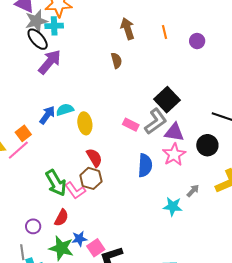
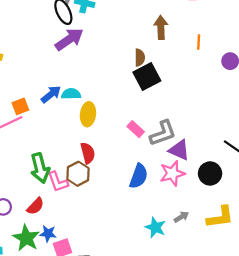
black square: (167, 100) -> (147, 76), moved

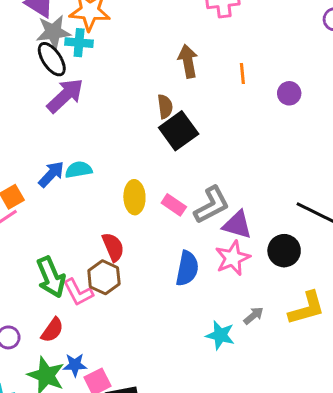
yellow ellipse: (88, 114) -> (134, 197), moved

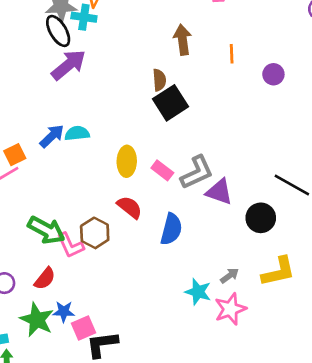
red semicircle: (113, 247) -> (130, 207), moved, turned -32
pink star: (233, 258) -> (230, 309), moved
green arrow: (51, 277) -> (46, 230), turned -42

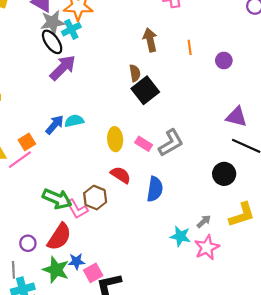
cyan cross: (84, 17) -> (71, 29), turned -30
purple triangle: (219, 192) -> (237, 117), moved
red semicircle: (45, 279) -> (59, 237), size x1.5

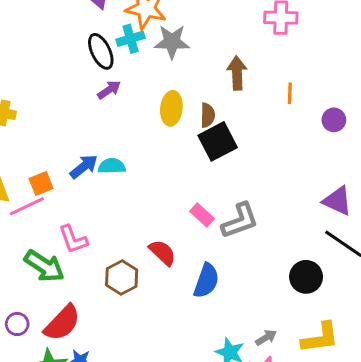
gray star: (53, 22) -> (172, 42), moved
purple arrow: (63, 68) -> (109, 90), size x0.6
yellow ellipse: (115, 139) -> (171, 108), moved
green arrow: (57, 199) -> (44, 266), moved
pink L-shape: (77, 209) -> (73, 239), moved

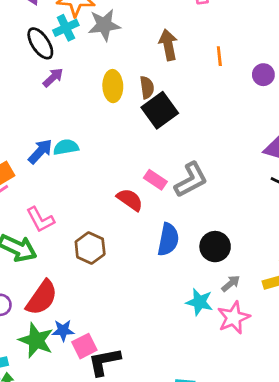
red semicircle: (162, 253) -> (130, 200), moved
black circle: (306, 277) -> (215, 247), moved

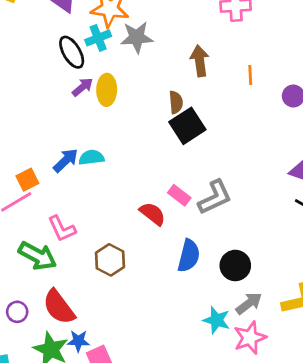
yellow ellipse: (113, 86) -> (107, 90), moved
gray arrow: (231, 284) -> (249, 303), size x1.4
red semicircle: (42, 298) -> (59, 307), turned 105

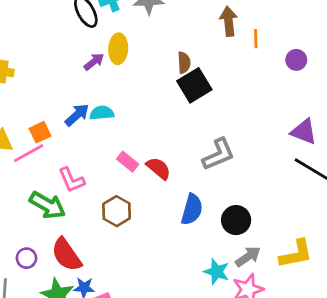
brown arrow: (200, 61) -> (229, 21), moved
purple arrow: (83, 87) -> (94, 62), moved
pink rectangle: (179, 195) -> (128, 162), moved

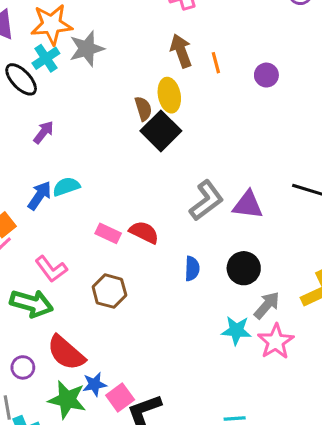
yellow ellipse: (118, 49) -> (169, 95), moved
purple triangle: (304, 132) -> (248, 205), moved
blue semicircle: (192, 209) -> (192, 269), size x0.7

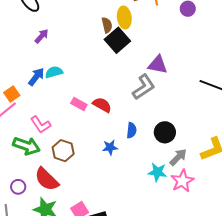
purple triangle: (248, 205) -> (158, 65), moved
brown hexagon: (109, 291) -> (63, 151), moved
blue star: (94, 384) -> (110, 147), moved

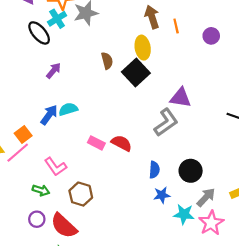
brown semicircle: (107, 25) -> (107, 61), moved
green arrow: (27, 146) -> (41, 190), size x0.6
blue star: (110, 147) -> (162, 195), moved
purple circle: (18, 187) -> (37, 219), moved

